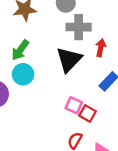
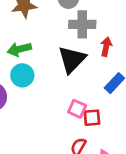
green arrow: (20, 50) -> (19, 49), turned 40
red square: (88, 113) -> (92, 118), turned -35

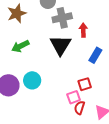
cyan circle: (22, 75) -> (32, 80), moved
pink square: (77, 109) -> (74, 97), moved, turned -32

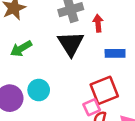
blue rectangle: (95, 55) -> (115, 53), turned 63
red square: (85, 84) -> (104, 90), size x1.6

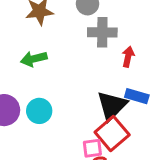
black triangle: (71, 44) -> (112, 106), moved
red square: (104, 90) -> (112, 134), turned -36

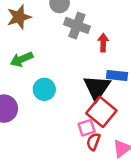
gray cross: (102, 32) -> (77, 25), turned 30
cyan circle: (39, 111) -> (44, 89), moved

